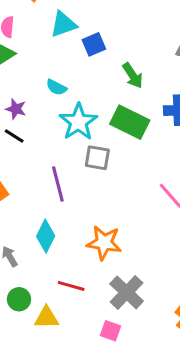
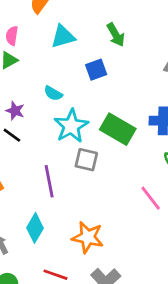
blue square: (94, 44) -> (96, 70), moved
green arrow: (133, 76) -> (116, 35), moved

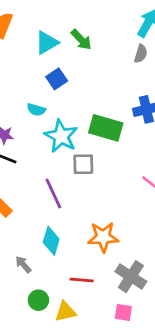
cyan triangle: (63, 37) -> (47, 43), moved
blue square: (96, 70) -> (57, 79), moved

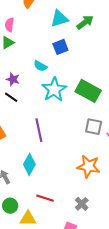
green arrow: (81, 40) -> (85, 22), turned -96
gray square: (83, 164) -> (94, 127), moved
orange star: (103, 237) -> (89, 166), moved
gray cross: (131, 277) -> (82, 204), size x0.6

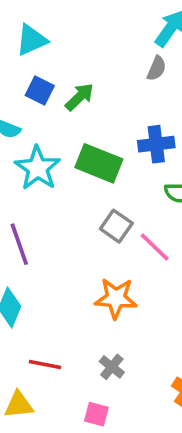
green arrow: (85, 22) -> (80, 97), moved
blue square: (60, 47) -> (40, 90), turned -35
gray square: (94, 127) -> (116, 226), turned 30

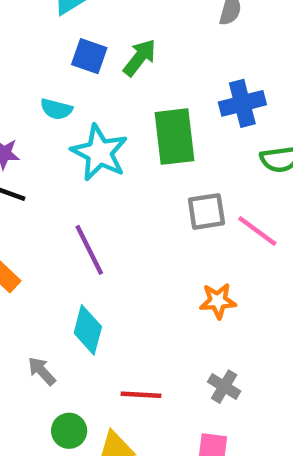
green rectangle: (99, 163) -> (174, 137), turned 69
gray square: (116, 226) -> (206, 211), turned -36
orange star: (116, 298) -> (218, 301), size x0.7

